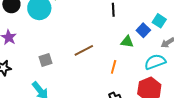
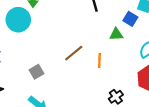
orange line: (114, 67) -> (99, 60), moved

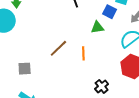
gray square: (36, 72) -> (25, 69), turned 32

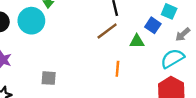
brown line: (58, 48) -> (107, 31), moved

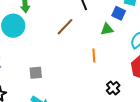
brown line: (107, 31) -> (65, 27), moved

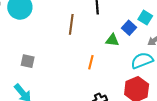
brown line: (65, 27) -> (71, 24), turned -54

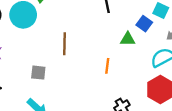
brown line: (71, 24) -> (65, 44), moved

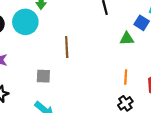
orange line: (107, 66) -> (126, 77), moved

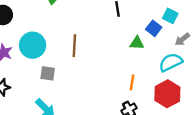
cyan circle: (25, 22) -> (33, 45), moved

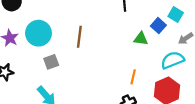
gray square: (48, 73) -> (51, 62), turned -32

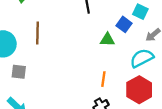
brown line: (79, 37) -> (37, 33), moved
gray square: (51, 62) -> (19, 72), turned 32

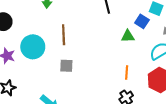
gray square: (19, 72) -> (66, 66), moved

